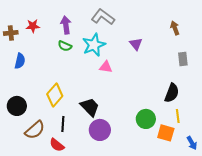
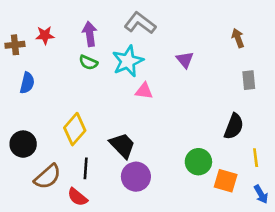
yellow line: (178, 116) -> (256, 158), moved

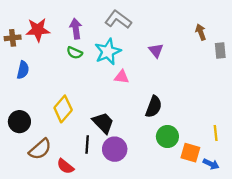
red star: (45, 35) -> (38, 30), size x1.5
gray rectangle: (249, 80) -> (220, 50), moved
black semicircle: (234, 126) -> (154, 107), moved
black line: (86, 168) -> (87, 145), moved
blue arrow: (261, 194) -> (211, 164), moved, turned -35

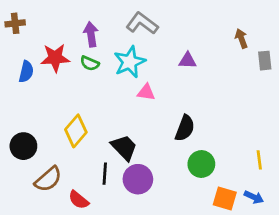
red star: (38, 30) -> (55, 58), moved
brown cross: (13, 38) -> (15, 23), moved
purple triangle: (156, 50) -> (188, 61), turned -49
blue semicircle: (23, 70) -> (26, 72), moved
orange square: (190, 153) -> (225, 198), moved

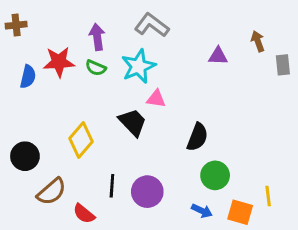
purple triangle: (188, 61) -> (218, 56), moved
black trapezoid: (124, 147) -> (133, 122), moved
yellow line: (259, 160) -> (268, 196), moved
blue arrow: (254, 197) -> (202, 211), moved

